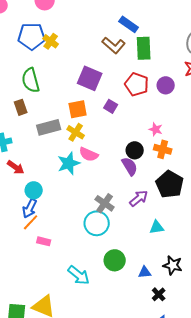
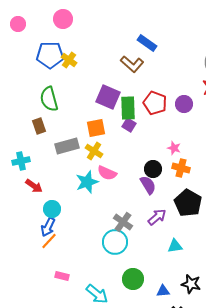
green rectangle: (144, 48) -> (128, 108), moved
pink rectangle: (44, 241) -> (62, 276), moved

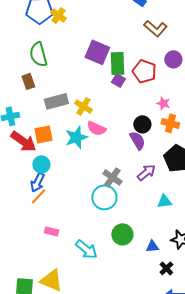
brown L-shape: (132, 64) -> (155, 28), moved
red pentagon: (155, 103) -> (144, 71), moved
orange square: (96, 128) -> (43, 134), moved
red arrow: (34, 186) -> (23, 141), size x1.5

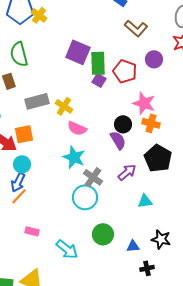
pink star: (163, 103) -> (144, 103), size x1.6
cyan star: (76, 137) -> (74, 157), moved, turned -30
black cross: (166, 268) -> (147, 268), turned 32

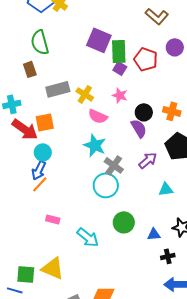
pink star: (144, 103) -> (120, 95), moved, size x0.7

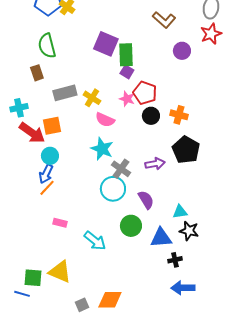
red pentagon: (146, 59) -> (145, 93), moved
purple semicircle: (139, 128) -> (146, 200), moved
purple arrow: (148, 160) -> (155, 164), turned 30
cyan triangle: (166, 189) -> (180, 212), moved
blue triangle: (154, 234) -> (161, 238), size x1.6

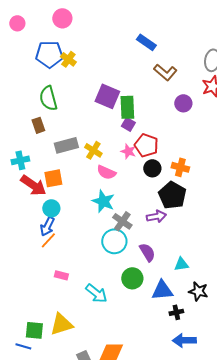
black pentagon: (186, 150) -> (172, 195), moved
black star: (189, 231) -> (198, 291), moved
yellow triangle: (60, 272) -> (61, 324), turned -40

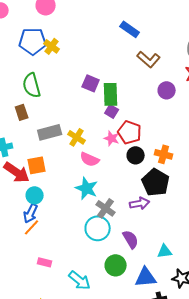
purple square: (107, 96) -> (91, 83), size x0.7

